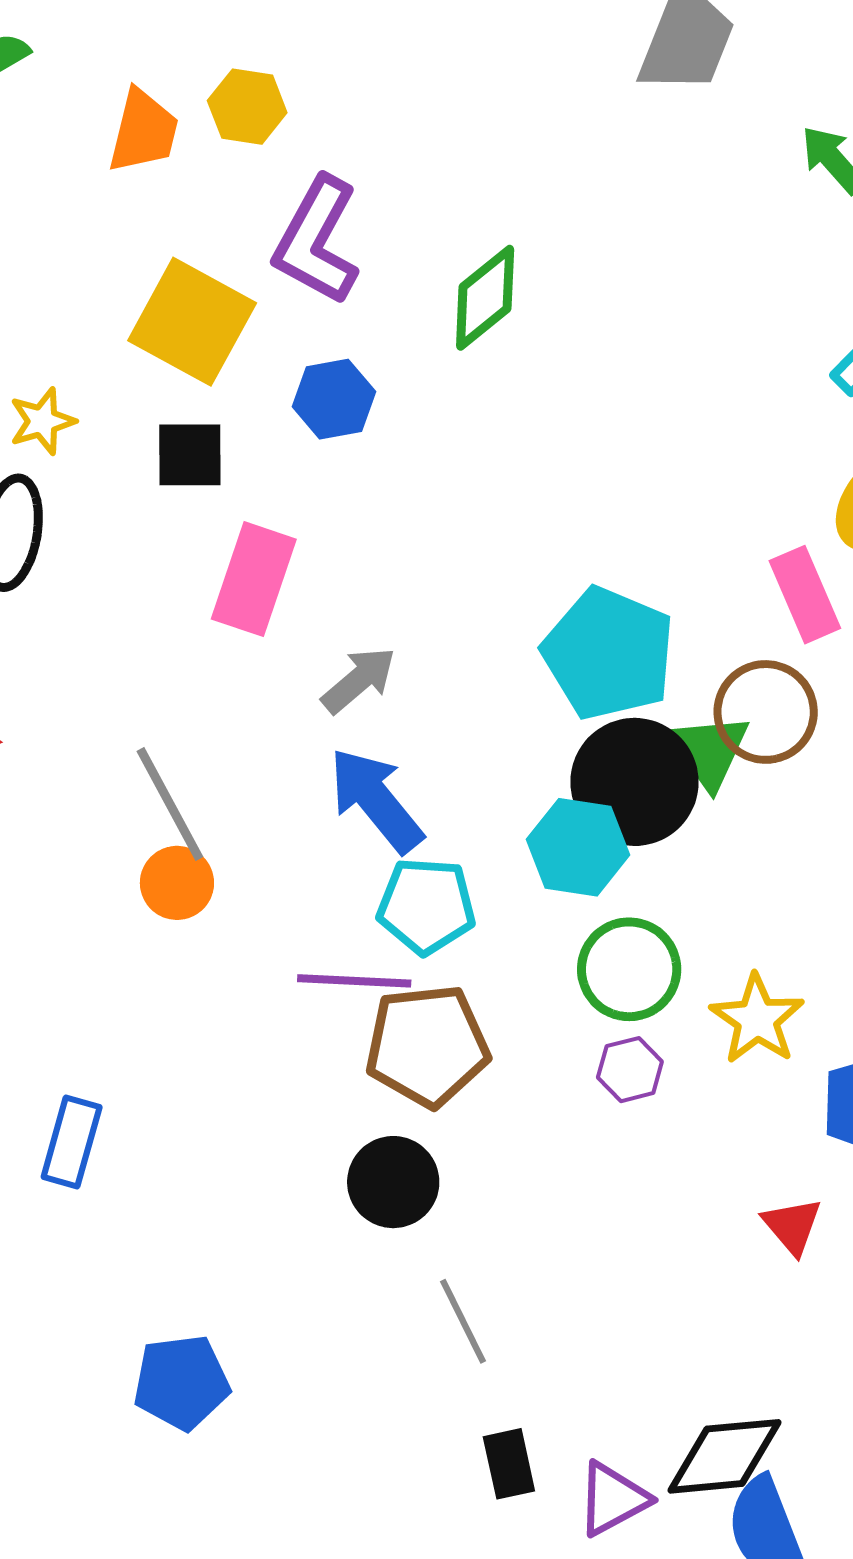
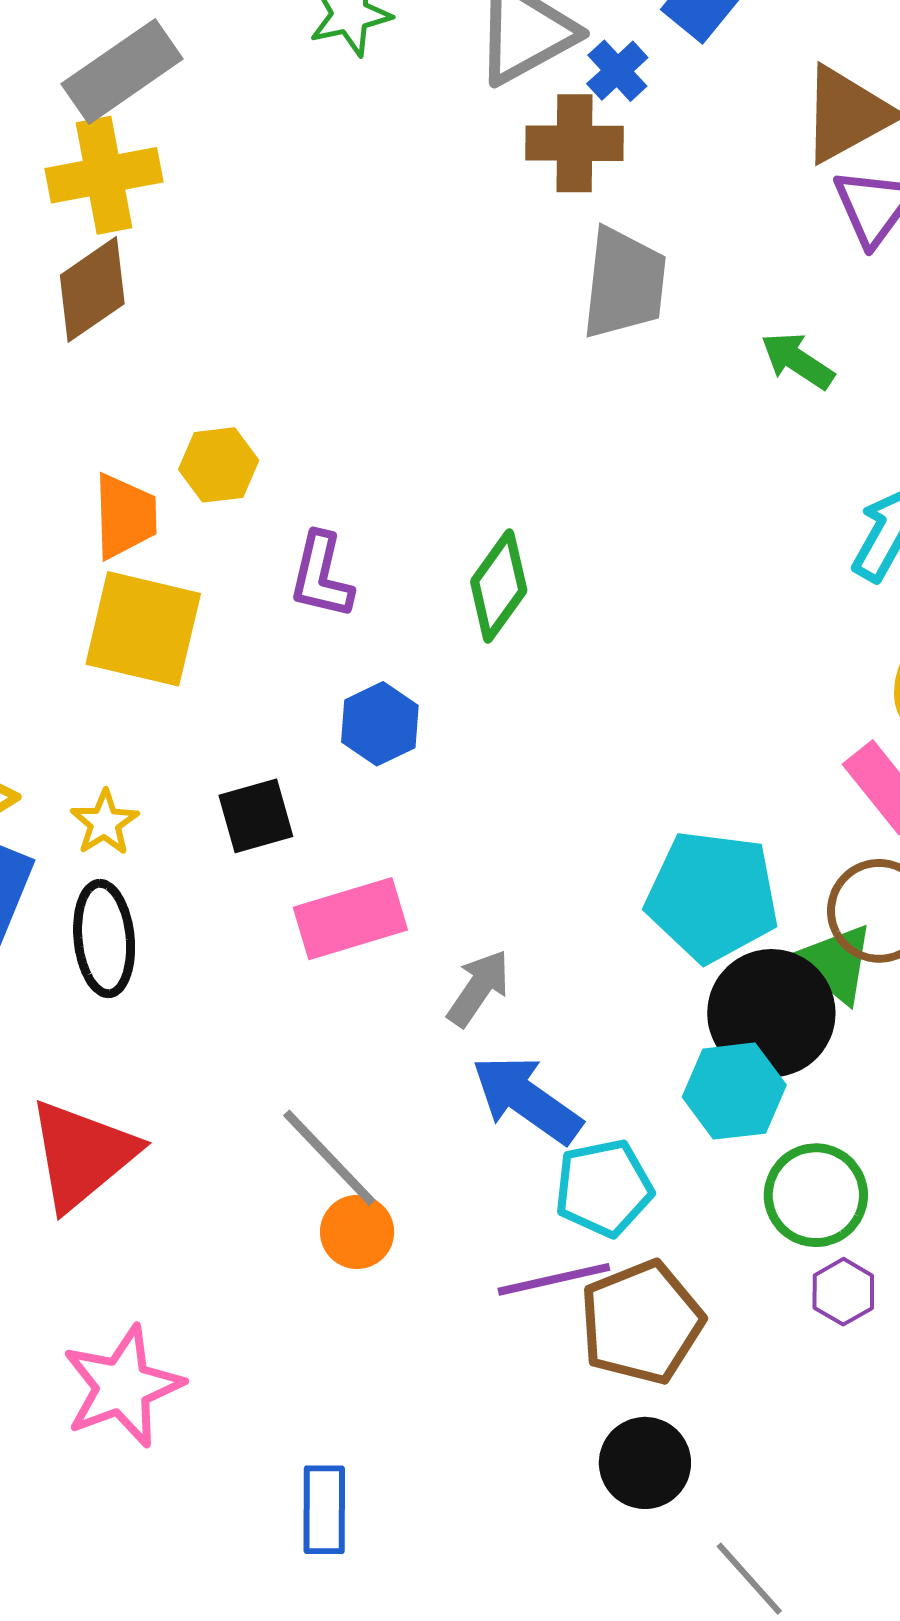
purple L-shape: (317, 241) -> (321, 576), size x0.7
yellow square: (192, 322) -> (143, 629), moved
pink rectangle: (254, 579) -> (350, 919), turned 70

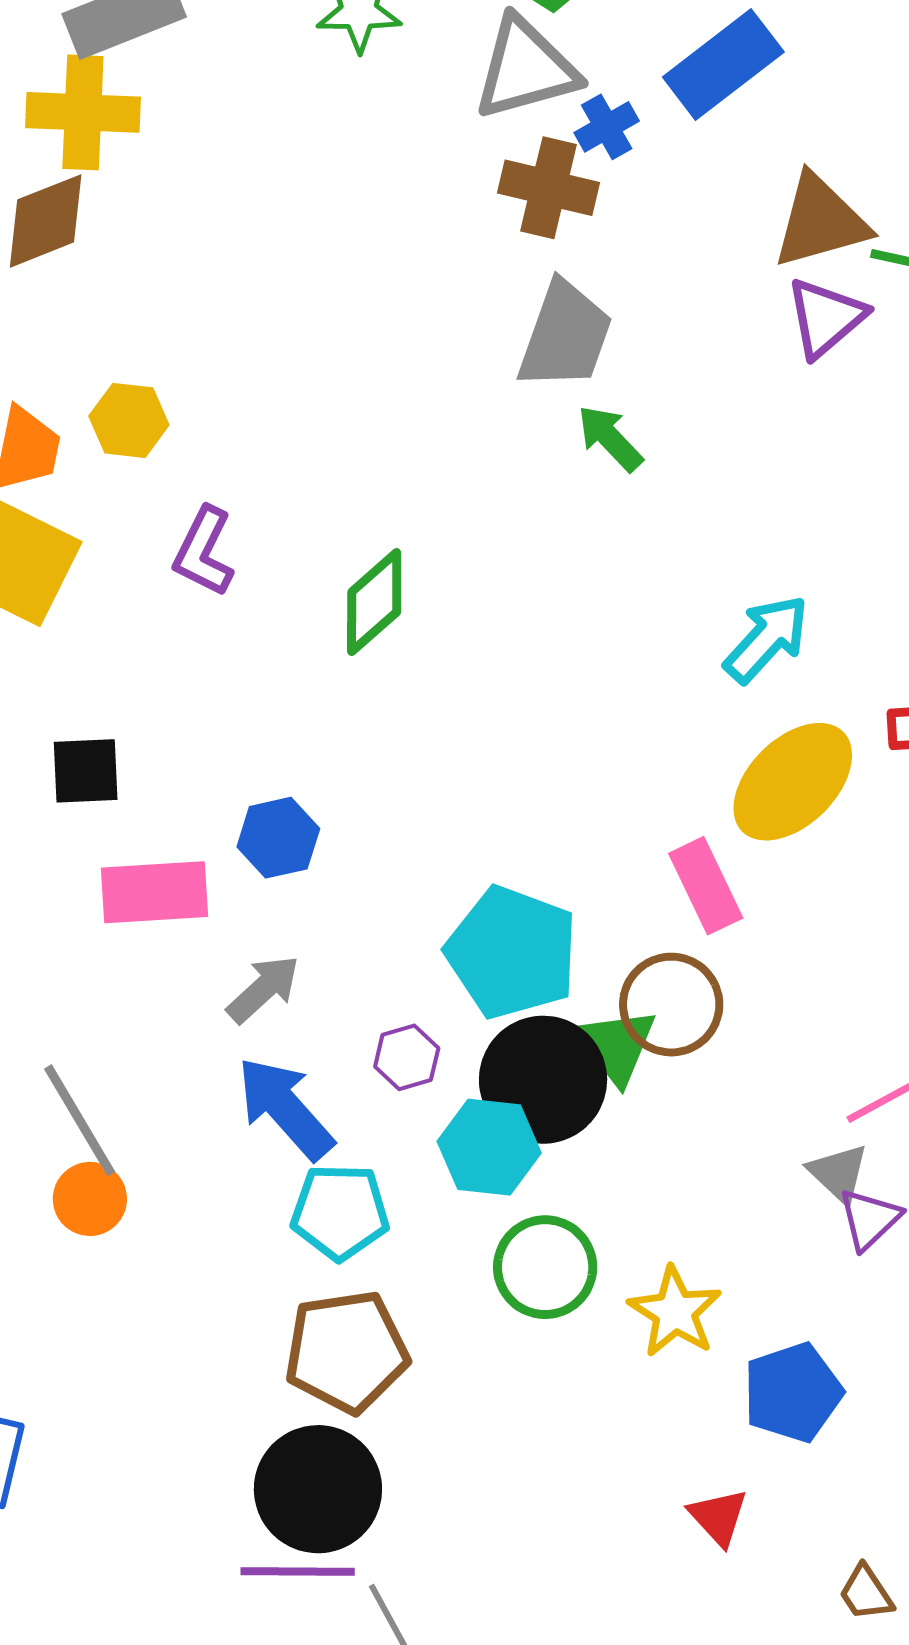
green arrow: (797, 361) -> (610, 438), moved
blue hexagon: (380, 724) -> (278, 838), moved
purple line: (554, 1279) -> (298, 1571), moved
purple hexagon: (843, 1292) -> (407, 1057), moved
black circle: (645, 1463) -> (318, 1489), size x1.4

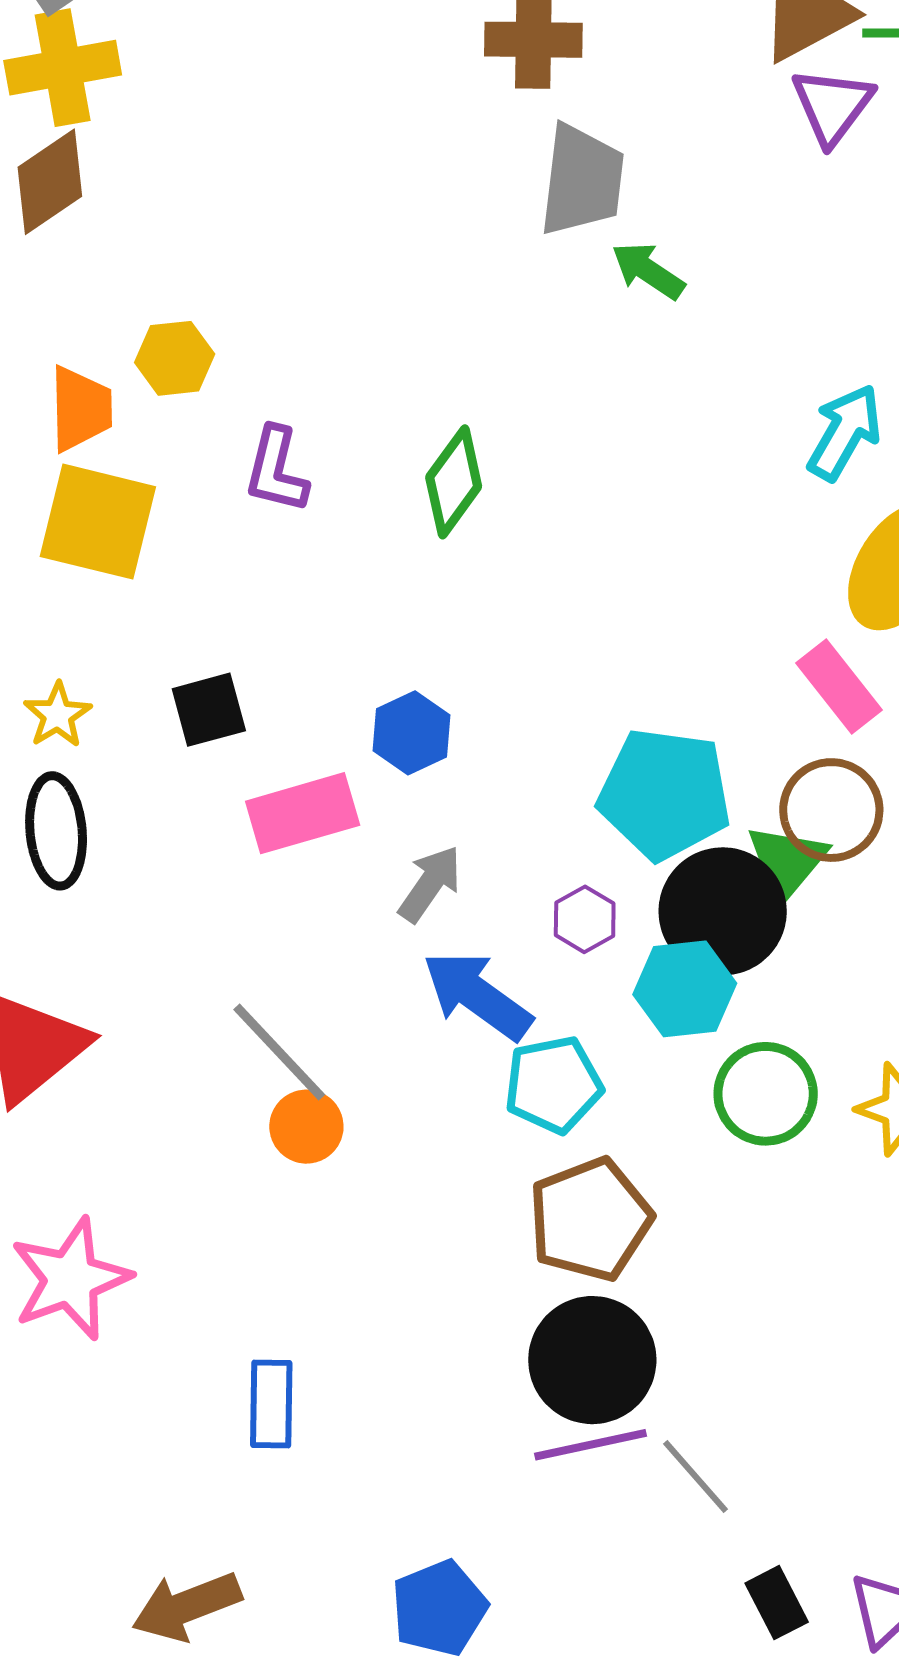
green triangle: (616, 1046) -> (787, 862), turned 30

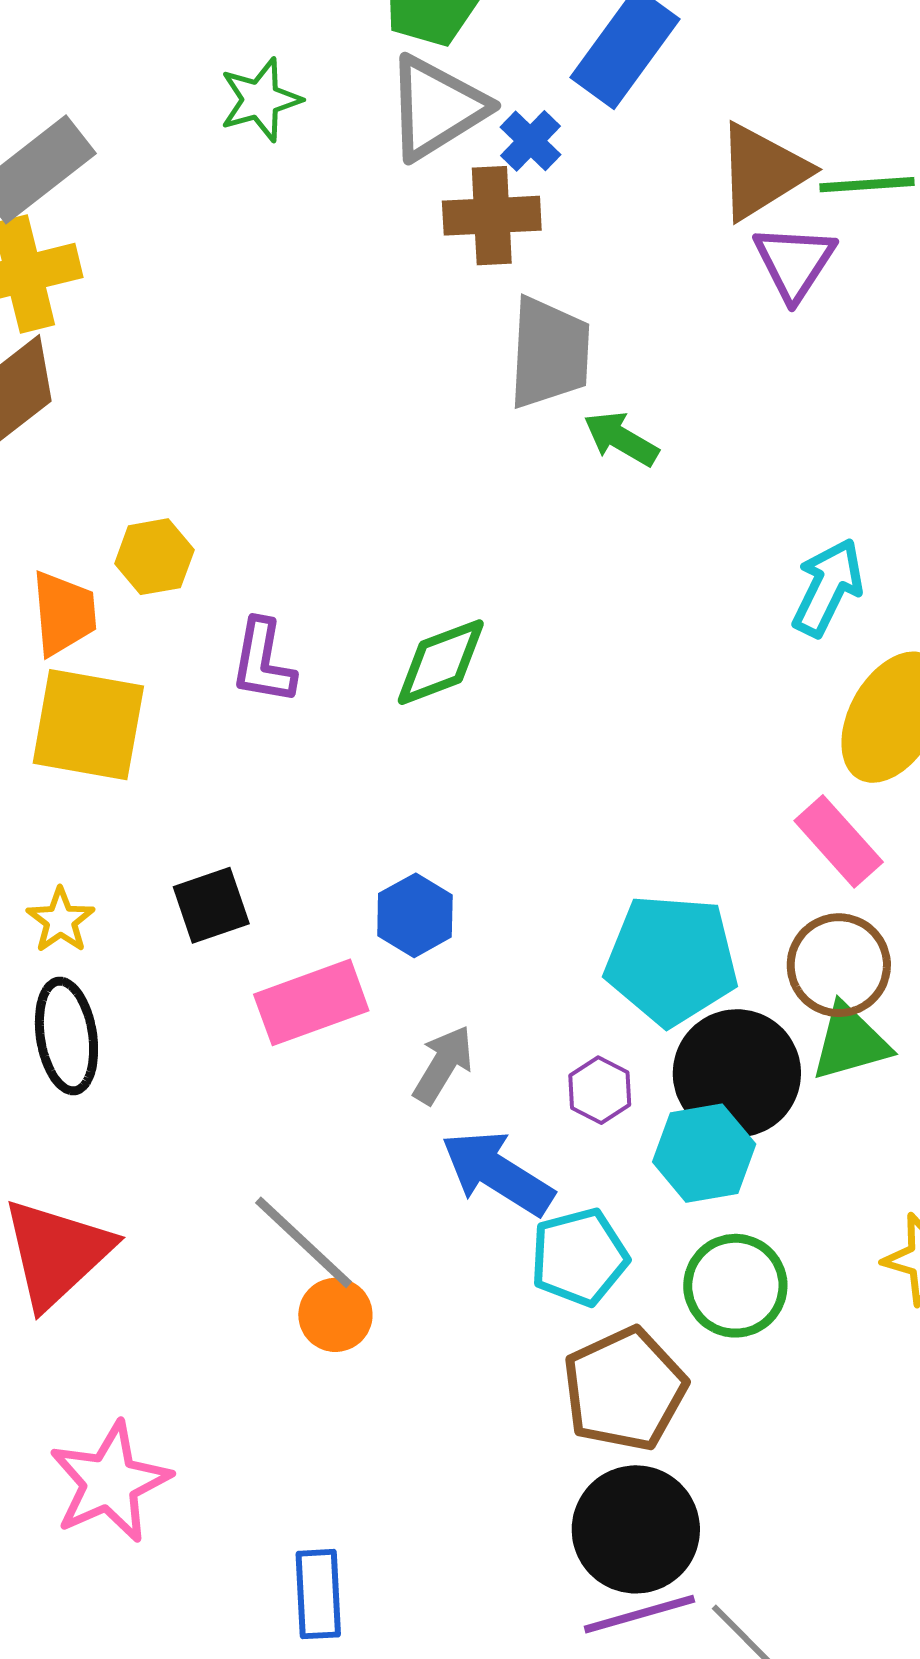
green diamond: (454, 482) -> (441, 662), turned 37
green triangle: (787, 862) -> (850, 1042), moved, turned 38
green circle: (766, 1094) -> (735, 1286), moved

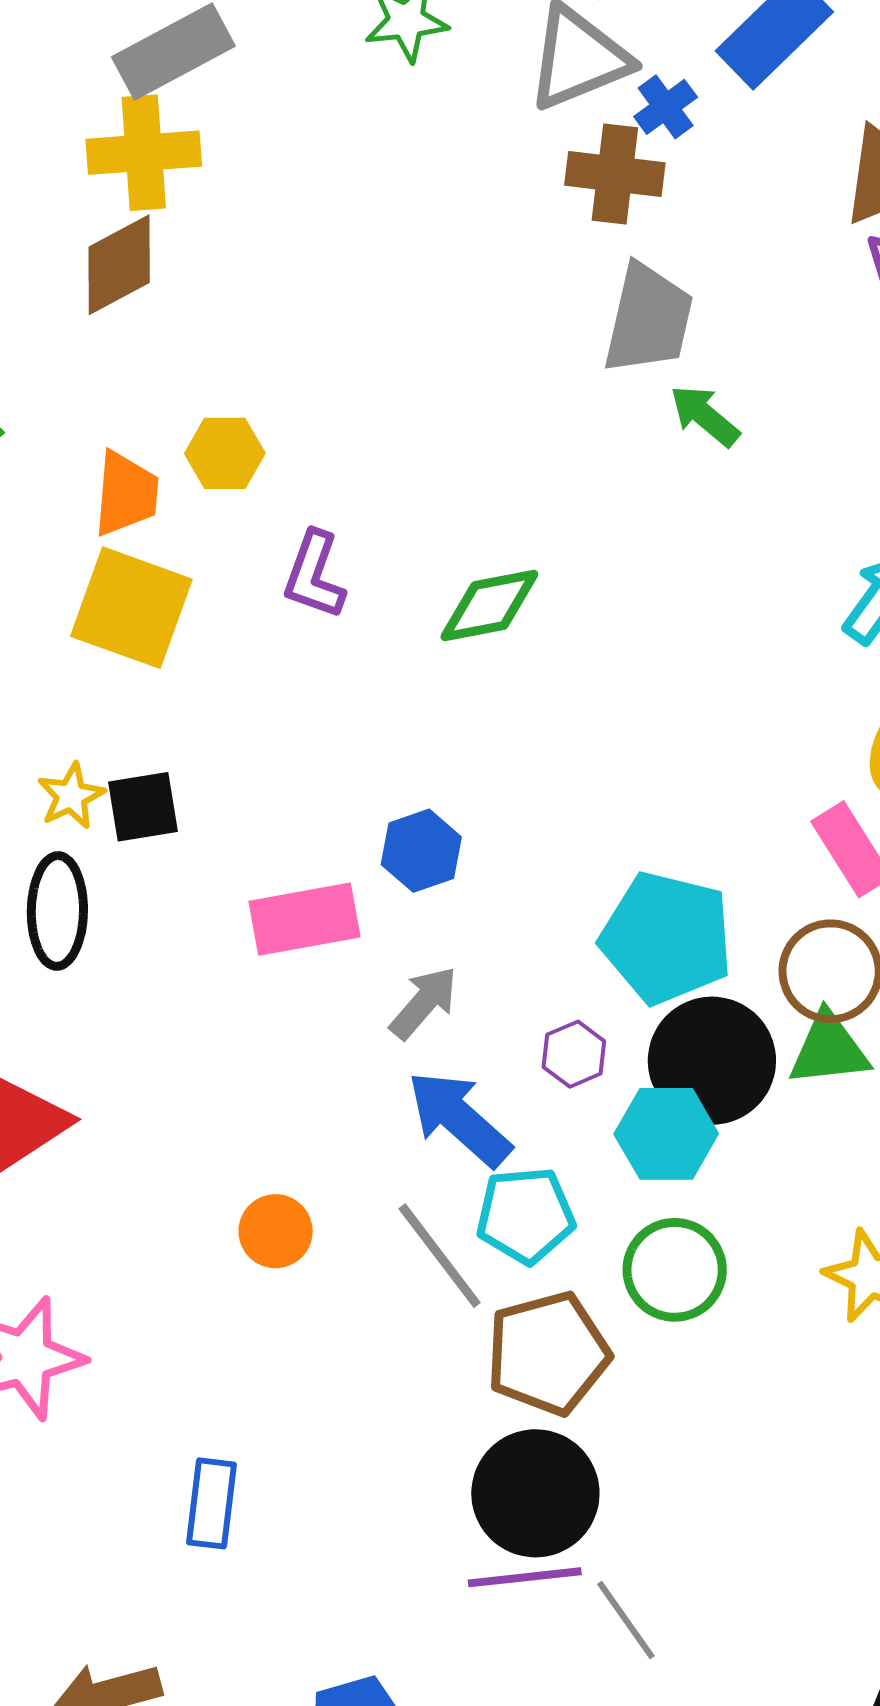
black square: (211, 905) -> (143, 807), moved
gray line: (303, 1242) -> (440, 1256), moved

